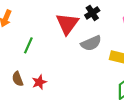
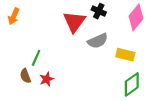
black cross: (92, 13) -> (99, 11), turned -32
green line: (28, 45) -> (36, 58), moved

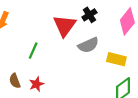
black cross: (99, 11) -> (89, 15), turned 32
green line: (36, 58) -> (33, 51), moved

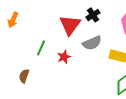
brown semicircle: (15, 81) -> (24, 76), turned 40
red star: (36, 84) -> (64, 57), moved

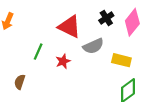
black cross: (93, 15) -> (106, 18), moved
red triangle: (70, 25) -> (70, 27), turned -40

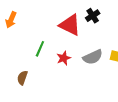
black cross: (106, 18) -> (93, 16), moved
gray semicircle: (93, 46) -> (93, 57), moved

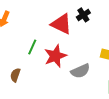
gray semicircle: (93, 57) -> (80, 71), moved
red star: (64, 58) -> (55, 56), size x1.6

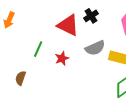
red star: (55, 56) -> (62, 58), size x0.6
gray semicircle: (80, 71) -> (95, 48), moved

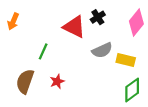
red star: (62, 58) -> (57, 81), moved
brown semicircle: (21, 78) -> (25, 81), size x1.6

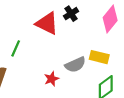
gray semicircle: (102, 50) -> (75, 65), moved
red star: (57, 81) -> (51, 79), moved

